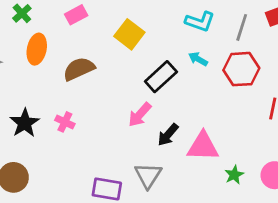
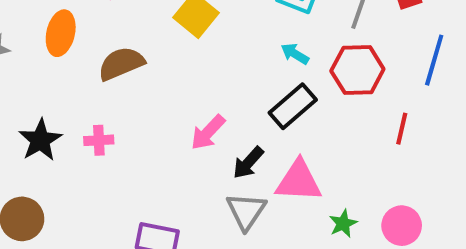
black rectangle: (161, 77) -> (293, 106), moved
pink cross: (65, 122) -> (99, 140), turned -30
gray triangle: (148, 175) -> (246, 211), moved

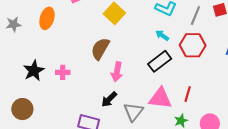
brown semicircle: (121, 64) -> (100, 49), moved, turned -40
red line: (402, 129) -> (188, 94), moved
pink arrow: (208, 132) -> (117, 72), turned -36
black arrow: (248, 163) -> (109, 99), moved

